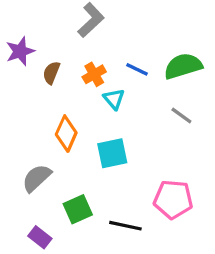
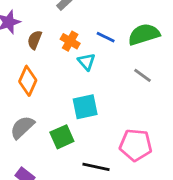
orange cross: (94, 74) -> (70, 41), turned -30
orange diamond: (66, 134) -> (28, 81), moved
green square: (78, 209) -> (62, 137), moved

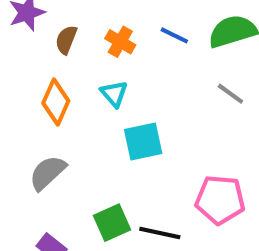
cyan triangle: (86, 62) -> (114, 94), moved
green square: (62, 137) -> (112, 223), moved

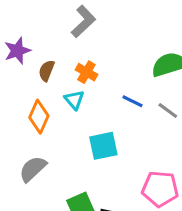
blue line: (174, 35) -> (133, 101), moved
cyan triangle: (114, 94) -> (74, 100), moved

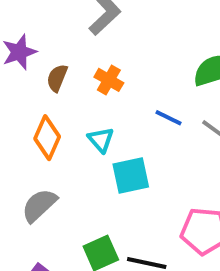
cyan triangle: (74, 100) -> (101, 140), moved

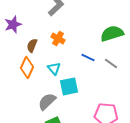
brown semicircle: (57, 78) -> (32, 45), moved
gray semicircle: (39, 205) -> (47, 101), moved

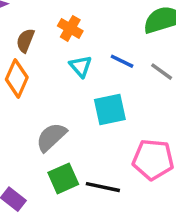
cyan triangle: (54, 68) -> (81, 66), moved
cyan square: (69, 86) -> (110, 109), moved

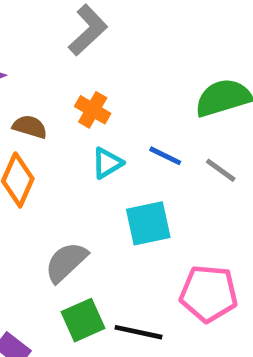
brown semicircle: (25, 40) -> (30, 127), turned 85
cyan triangle: (81, 66) -> (107, 163), turned 40

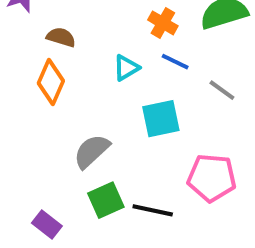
orange cross: (93, 110) -> (163, 23), moved
gray line: (221, 170) -> (222, 90), moved

